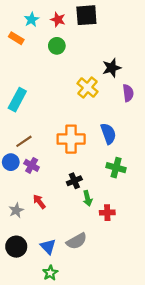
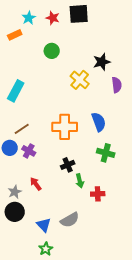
orange rectangle: (16, 38) -> (15, 35), turned -56
green circle: (57, 46) -> (52, 51), moved
black circle: (16, 247) -> (15, 212), moved

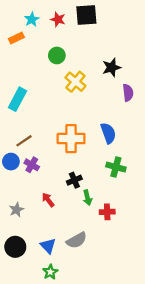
yellow cross: (80, 80) -> (75, 82), moved
red arrow: (36, 184) -> (48, 200), moved
black circle: (15, 212) -> (15, 247), moved

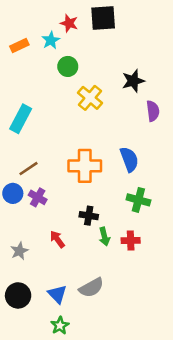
cyan star: (32, 19) -> (51, 40), moved
black cross: (74, 180) -> (89, 216), turned 32
red cross: (107, 212) -> (131, 241), moved

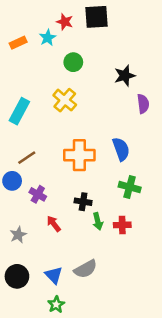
green circle: (68, 66) -> (73, 62), moved
yellow cross: (90, 98) -> (65, 100), moved
purple cross: (38, 197) -> (38, 194), moved

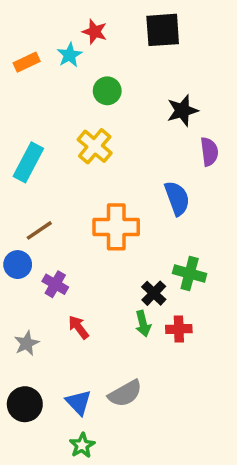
black square: (97, 17) -> (163, 30), moved
blue semicircle: (121, 149) -> (177, 198), moved
black cross: (83, 202) -> (154, 293), moved, turned 35

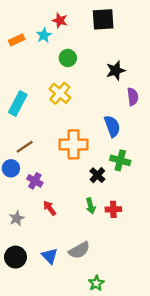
green cross: (190, 273) -> (120, 160), moved
black cross: (154, 293) -> (97, 175), moved
green star: (82, 445) -> (96, 283), moved

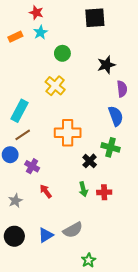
red star: (60, 20) -> (36, 13), moved
cyan rectangle: (18, 104) -> (20, 111), moved
blue semicircle: (112, 126) -> (116, 116), moved
blue triangle: (50, 256) -> (46, 235), turned 42

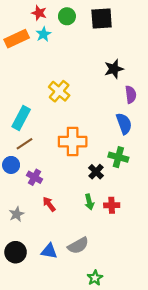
orange rectangle: (15, 37) -> (17, 39), size x1.5
green circle: (62, 53) -> (67, 16), moved
blue triangle: (46, 235) -> (49, 251), turned 42

